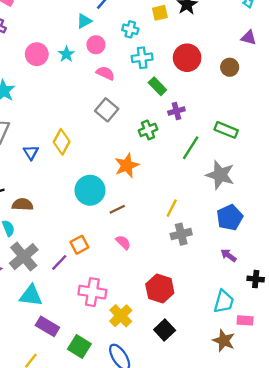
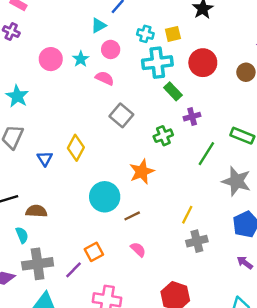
yellow square: (160, 13) -> (173, 34), moved
cyan cross: (142, 58) -> (157, 63), size x1.4
pink semicircle: (105, 73) -> (105, 78), moved
gray cross: (24, 257) -> (38, 264), turned 32

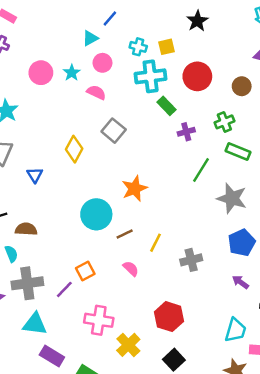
green cross: (163, 136) -> (224, 122), moved
yellow diamond: (76, 148) -> (74, 149), moved
yellow line: (187, 215) -> (155, 243), moved

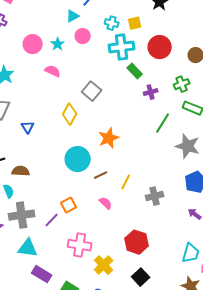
pink semicircle: (96, 92) -> (53, 71), moved
yellow diamond: (74, 149) -> (70, 114), moved

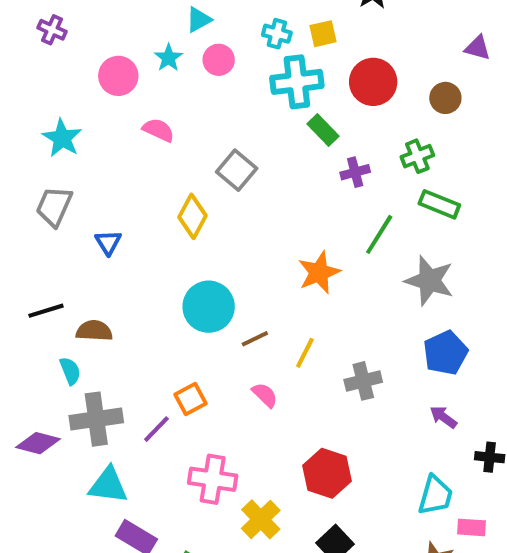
cyan star: (58, 44) -> (168, 58), moved
orange star: (109, 138) -> (319, 273), moved

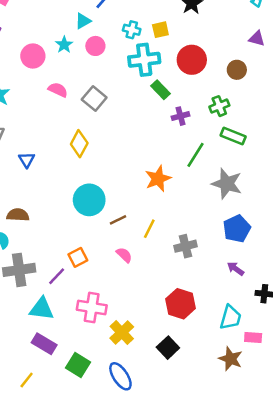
gray square: (237, 170) -> (94, 99), moved
red hexagon: (327, 473) -> (181, 304), moved
cyan triangle: (108, 485) -> (42, 309), moved

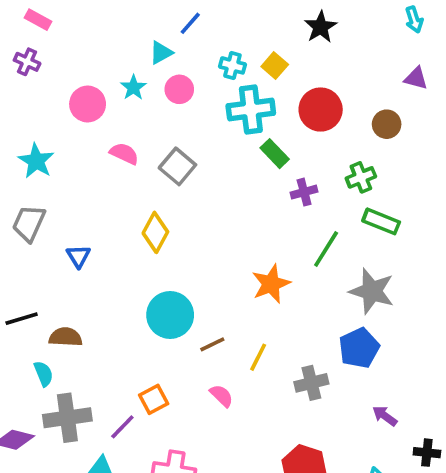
yellow square: (160, 30) -> (275, 65), turned -36
blue pentagon: (237, 229) -> (359, 348), moved

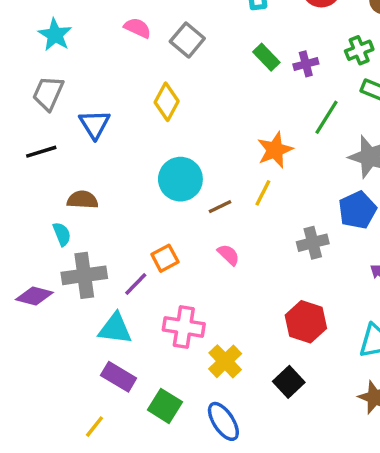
green rectangle: (275, 154) -> (266, 57), moved
blue triangle: (78, 256) -> (95, 124), size x1.4
black line: (22, 319) -> (41, 152), moved
yellow line: (258, 357) -> (263, 193), moved

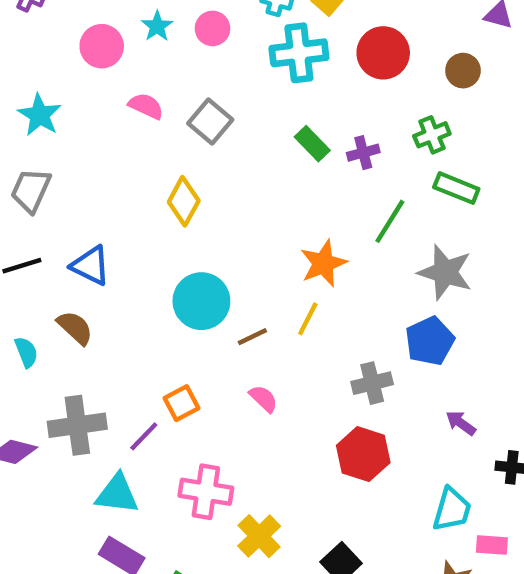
blue triangle: (95, 124) -> (91, 266), moved, turned -32
brown semicircle: (82, 200) -> (75, 328), turned 40
cyan semicircle: (62, 234) -> (26, 352), moved
red hexagon: (306, 322) -> (363, 454), moved

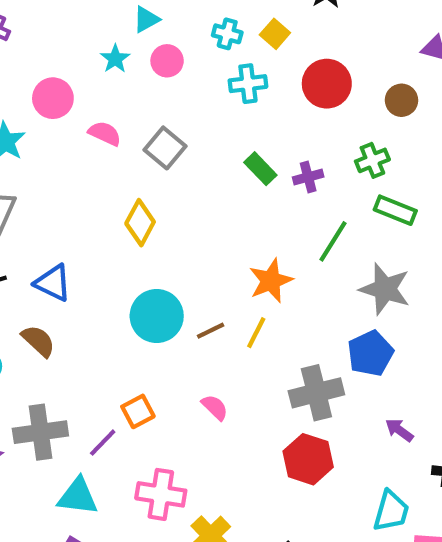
pink circle: (102, 46) -> (53, 98), moved
cyan cross: (299, 53) -> (248, 84), size x0.7
brown line: (252, 337) -> (211, 331), moved
gray cross: (372, 383) -> (316, 393), size x1.4

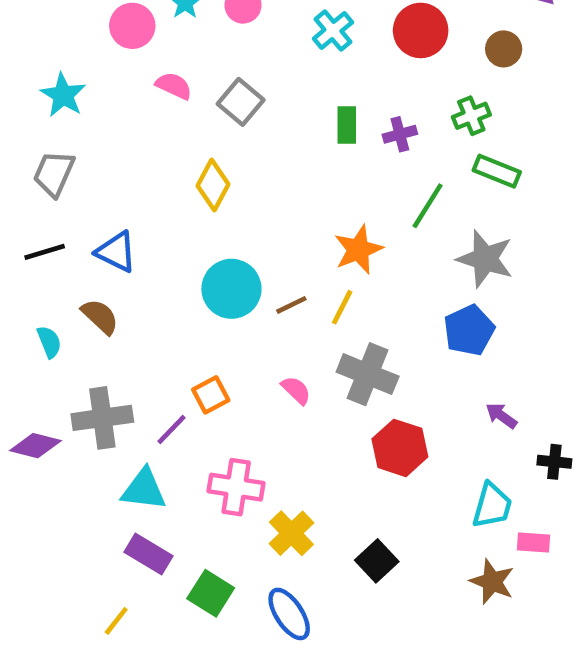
cyan cross: (248, 84) -> (333, 30), turned -33
pink circle: (53, 98) -> (132, 26), moved
green rectangle: (260, 169) -> (347, 125), turned 44
gray cross: (316, 393) -> (368, 374), moved, turned 36

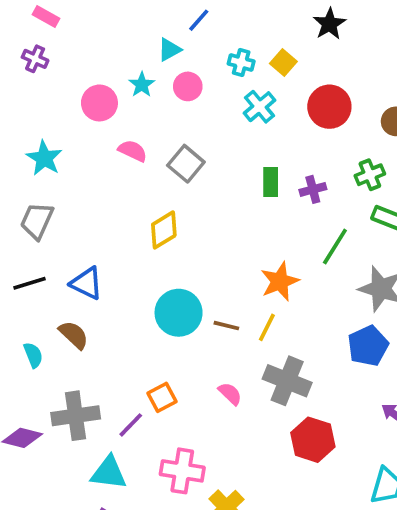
yellow diamond: (213, 185) -> (164, 230), turned 30
brown line: (291, 305) -> (226, 326), turned 40

